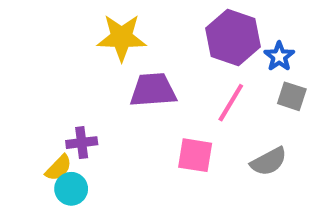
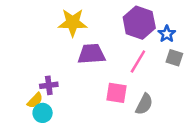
gray semicircle: (269, 161) -> (144, 104), moved, turned -35

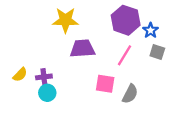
yellow semicircle: (35, 100) -> (20, 75), moved
cyan circle: (43, 113) -> (47, 93), moved

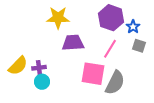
yellow semicircle: (20, 75) -> (18, 66), size x1.5
pink square: (105, 84) -> (93, 74), size x1.4
gray semicircle: (130, 94) -> (115, 83), size x1.4

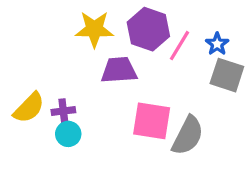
purple hexagon: (111, 18) -> (148, 29), moved
gray square: (139, 46) -> (227, 75), size x1.5
pink line: (110, 49) -> (179, 46), moved

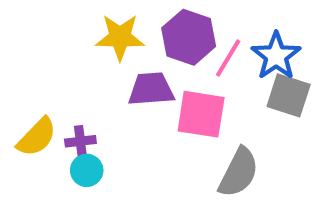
blue star: (217, 44) -> (276, 56), size x1.6
pink square: (152, 121) -> (201, 114), moved

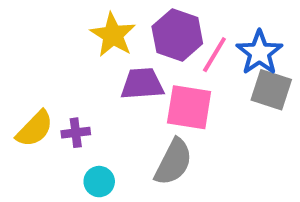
yellow star: (120, 37) -> (113, 35), turned 30
cyan circle: (87, 170) -> (99, 182), moved
gray semicircle: (239, 172) -> (173, 162), moved

